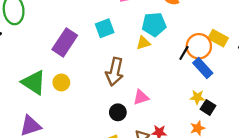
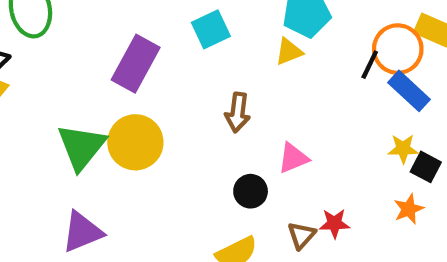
brown arrow: (115, 72) -> (238, 112), size x0.7
green triangle: (34, 82) -> (81, 147), turned 40
yellow circle: (61, 82) -> (135, 142), size x1.6

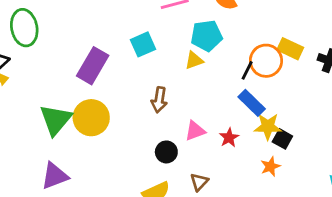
blue rectangle: (409, 91) -> (252, 103), moved
yellow star: (403, 149) -> (268, 127), size x1.4
red star: (334, 223) -> (229, 138), moved, turned -30

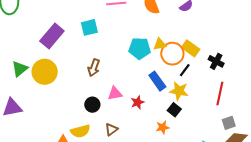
cyan pentagon: (206, 36) -> (140, 48), moved
yellow triangle: (194, 60) -> (160, 44), moved
black line: (247, 70) -> (185, 70), moved
green triangle: (56, 120) -> (20, 69), size x0.7
yellow star: (268, 127) -> (179, 91), moved

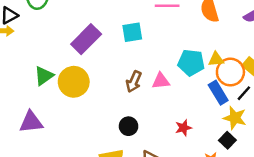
blue rectangle: (157, 81) -> (218, 93), moved
pink triangle: (115, 93) -> (161, 81), moved

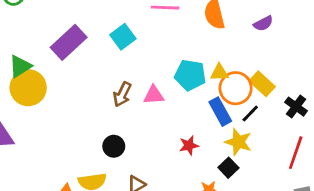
cyan square: (132, 32) -> (123, 37), turned -30
green triangle: (44, 76) -> (20, 66), moved
yellow circle: (74, 82) -> (28, 88), moved
red star: (183, 128) -> (189, 145), moved

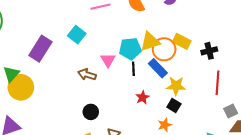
yellow triangle: (219, 73) -> (150, 42), size x1.5
brown arrow: (122, 94) -> (87, 74), turned 96
pink triangle: (154, 95) -> (108, 60), moved, turned -42
black cross: (296, 107) -> (209, 51), turned -35
black line: (250, 114) -> (133, 69), moved, turned -32

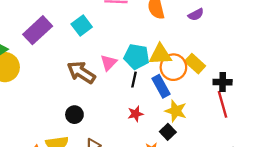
brown arrow: (87, 74) -> (81, 72), size x1.4
red line: (218, 83) -> (223, 104), moved, turned -35

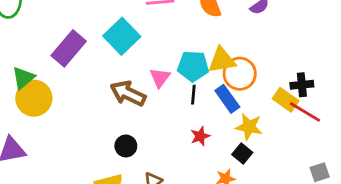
cyan square: (82, 26) -> (122, 36), size x1.4
yellow rectangle: (195, 64) -> (286, 100), moved
red line: (223, 104) -> (305, 112), turned -36

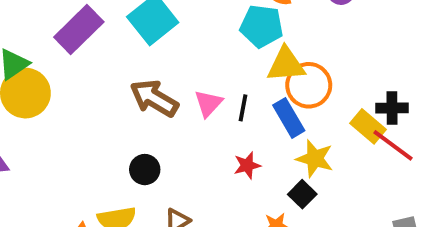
cyan pentagon: (193, 66) -> (262, 26), moved
pink triangle: (160, 78) -> (208, 103), moved

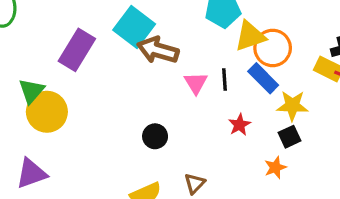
brown arrow: (154, 98) -> (158, 50), moved
black circle: (145, 170) -> (155, 136), moved
black square: (302, 194) -> (290, 137), turned 35

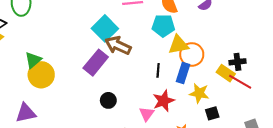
purple rectangle: (77, 50) -> (96, 63), moved
blue rectangle: (263, 78) -> (183, 73), turned 54
pink triangle: (196, 83) -> (147, 114), moved
red star: (240, 125) -> (164, 101), size x1.5
black square: (290, 137) -> (212, 113), moved

